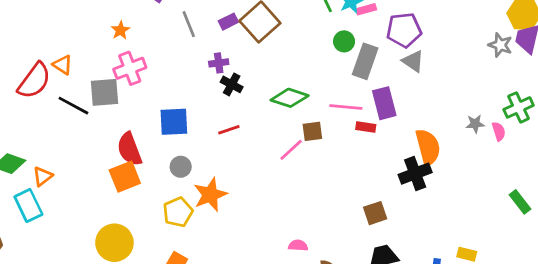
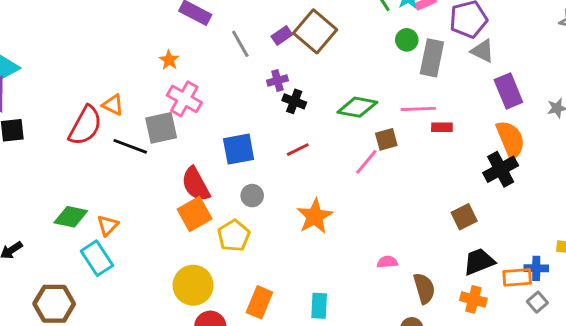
pink cross: (130, 68) -> (184, 99), turned -32
purple rectangle: (384, 103) -> (508, 91), moved
orange star: (210, 195) -> (315, 216), moved
yellow pentagon: (178, 212) -> (234, 236), moved

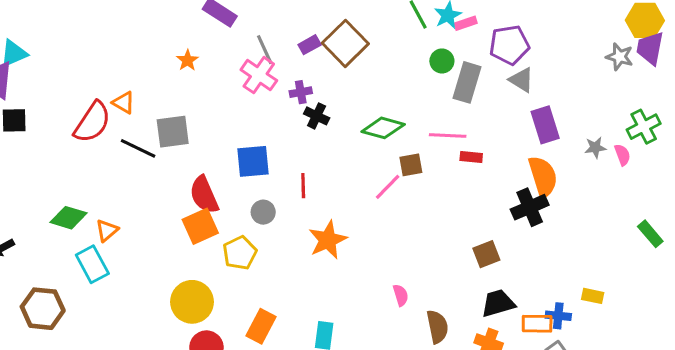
pink cross: (184, 99) -> (259, 75), moved
red line: (298, 150) -> (303, 186), moved, turned -70
pink semicircle: (387, 262) -> (401, 295), turned 72

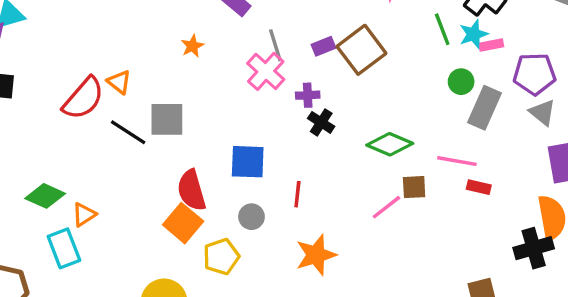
orange square: (200, 226) -> (183, 223), turned -33

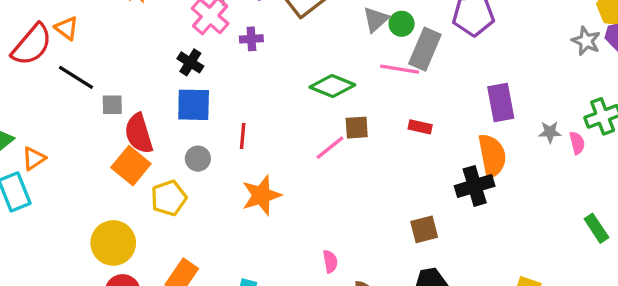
gray triangle: (542, 112) -> (376, 19), moved, turned 40
gray square: (167, 119) -> (112, 105), moved, size x0.6
black cross: (321, 122) -> (190, 62), moved
pink line: (457, 161) -> (400, 69), moved

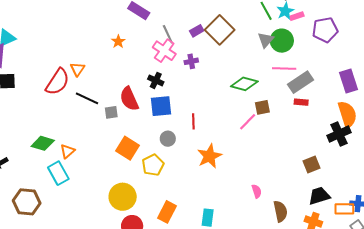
green circle: (402, 24) -> (282, 41), size x1.5
orange triangle: (67, 28) -> (77, 69), turned 35
gray rectangle: (425, 49) -> (300, 82), moved, turned 40
red semicircle: (139, 133) -> (129, 99), moved

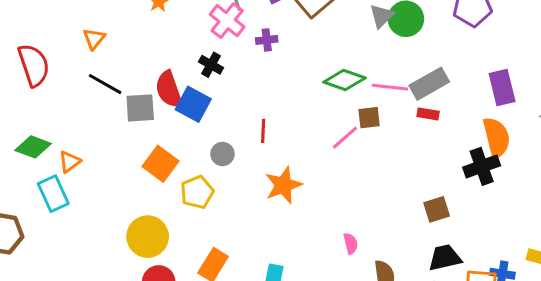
pink line: (284, 68) -> (390, 87), moved
red semicircle: (58, 82) -> (34, 65), moved, turned -56
blue square: (161, 106) -> (193, 104), moved, turned 30
gray square: (111, 112) -> (140, 108), size x1.5

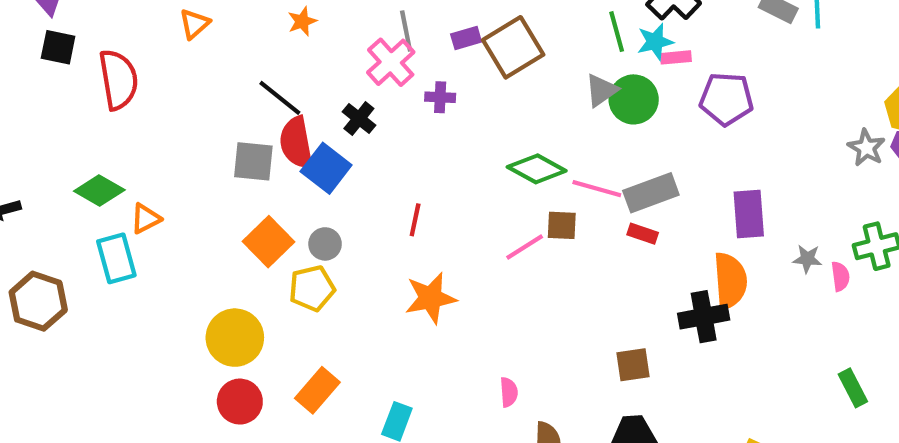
orange triangle: (94, 39) -> (194, 24), moved
black line: (105, 84) -> (280, 98), moved
gray circle: (222, 154) -> (325, 244), moved

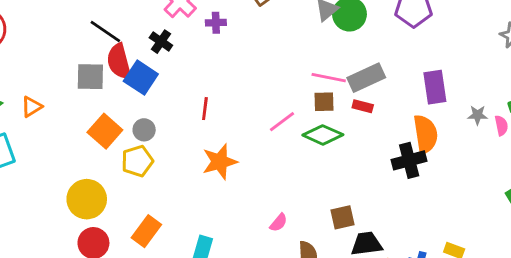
green diamond: (537, 169) -> (323, 135), moved
orange triangle: (146, 219) -> (32, 107), moved
brown square: (562, 225) -> (324, 102), moved
brown square: (633, 365) -> (343, 217), moved
pink semicircle: (509, 392) -> (279, 223), turned 48

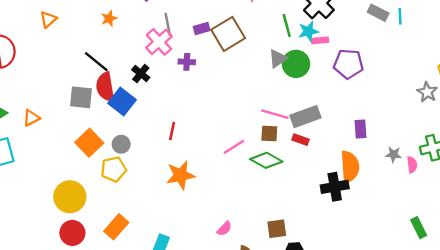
purple rectangle: (435, 87) -> (361, 129), size x0.7

